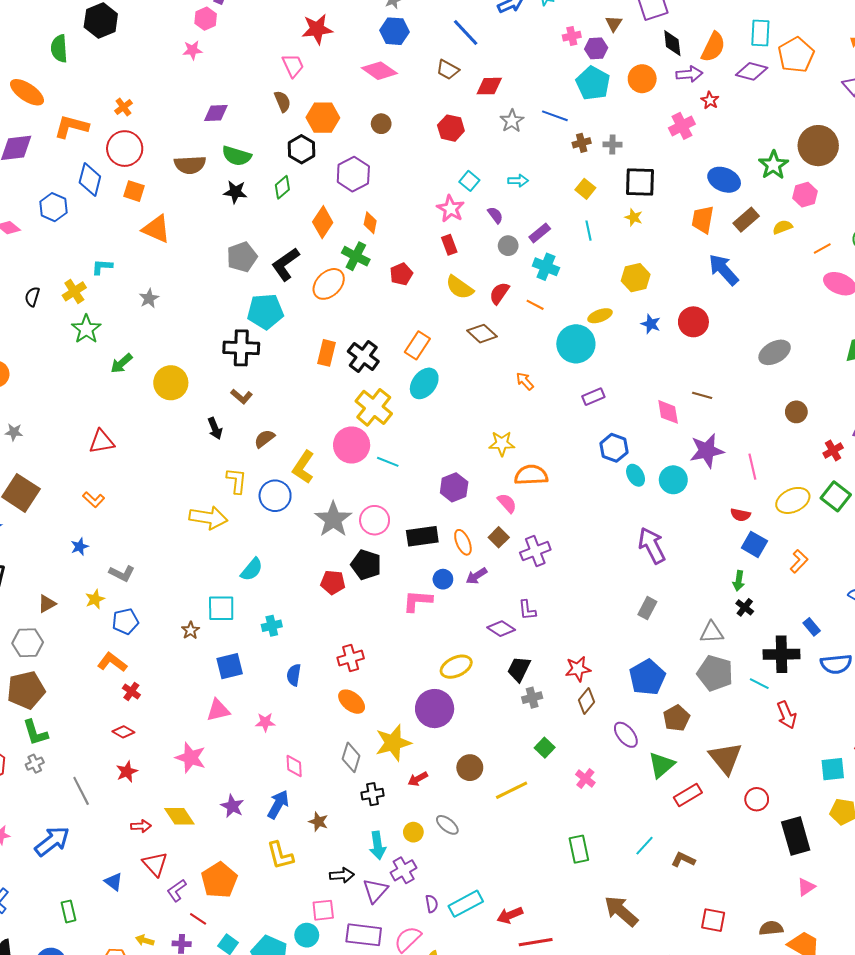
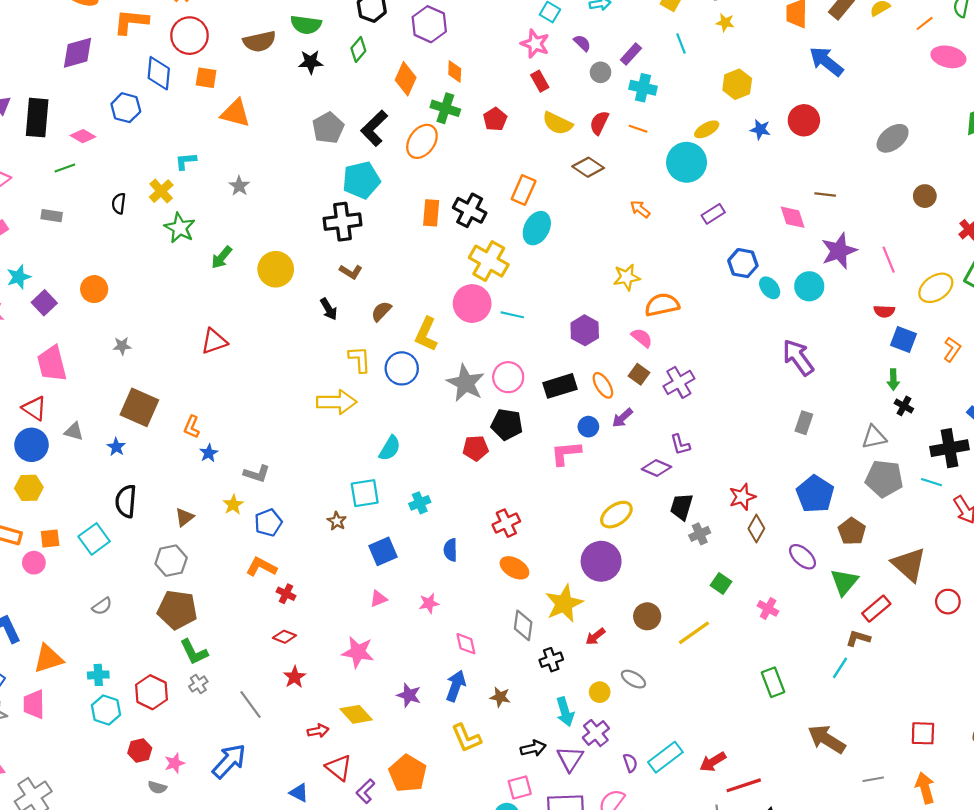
orange L-shape: (94, 500) -> (192, 427), moved, turned 80
brown pentagon: (26, 690) -> (177, 610), turned 30
pink triangle: (218, 710) -> (378, 599), size x0.7
brown L-shape: (683, 860) -> (858, 638), moved

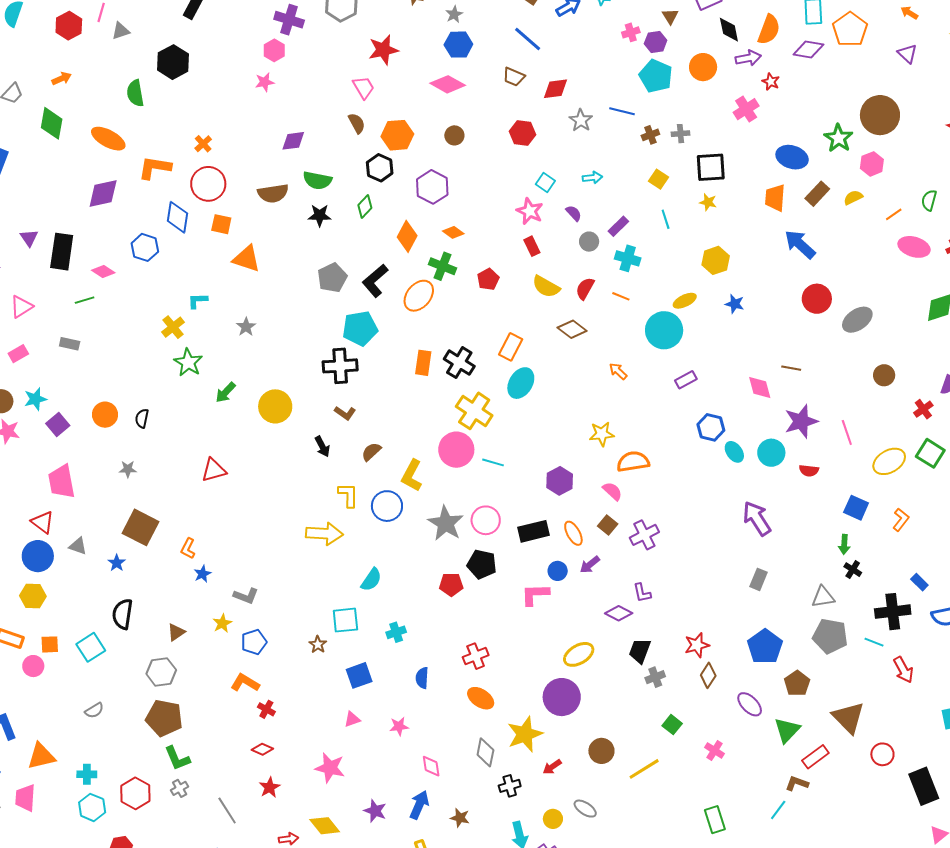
orange diamond: (455, 71) -> (453, 232), turned -60
red circle: (804, 120) -> (817, 299), moved
black semicircle: (119, 203) -> (142, 418), moved
red semicircle: (884, 311) -> (809, 471), moved

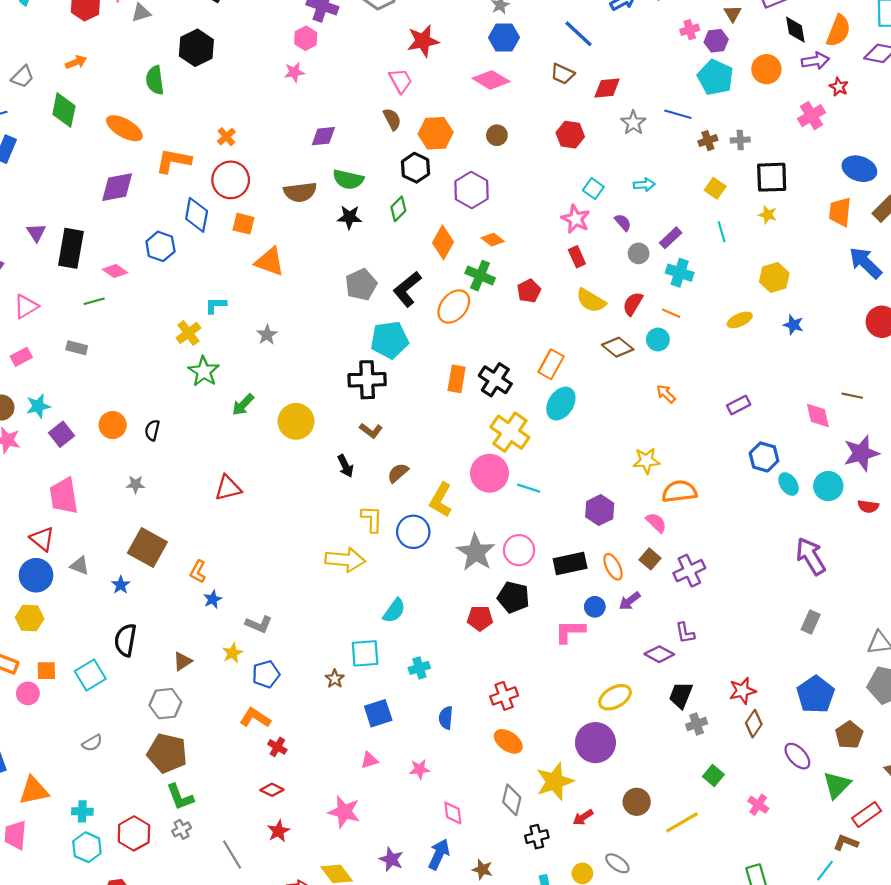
cyan circle: (664, 330) -> (658, 339), moved, size x0.6

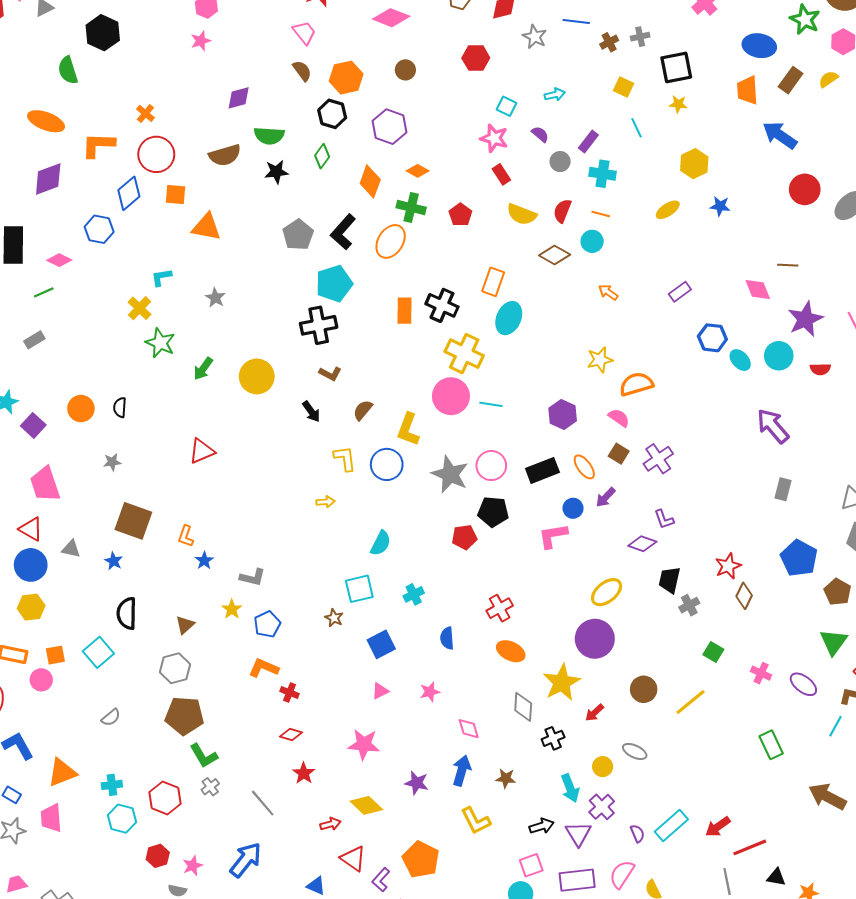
blue diamond: (197, 215) -> (129, 193), turned 48
gray rectangle: (77, 348) -> (34, 340), turned -36
yellow arrow: (345, 560) -> (325, 502), size x0.5
purple ellipse: (797, 756) -> (803, 684), moved

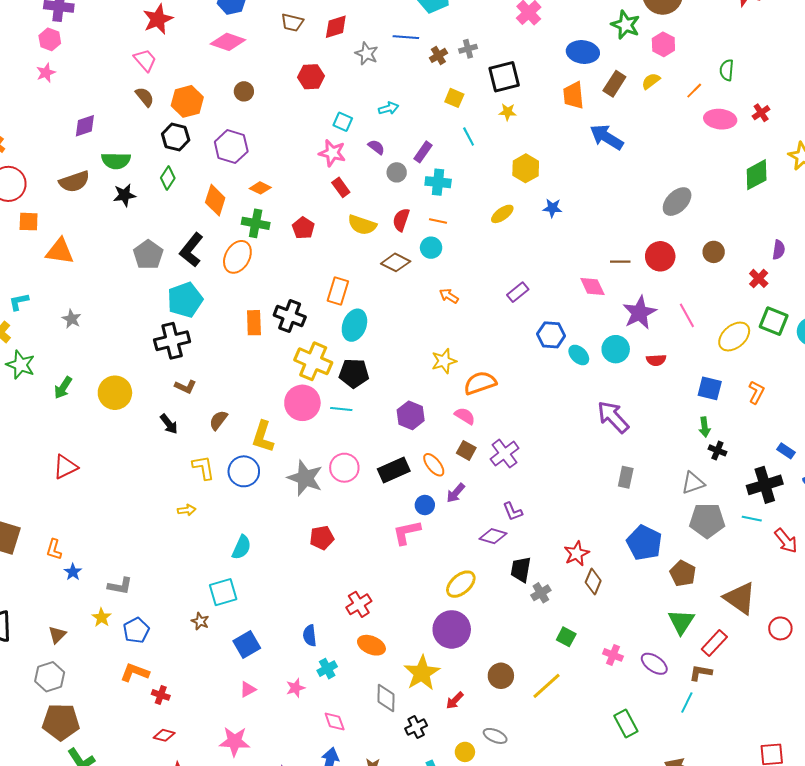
red circle: (805, 189) -> (660, 256), moved
black pentagon: (493, 512) -> (354, 373), moved
cyan cross: (414, 594) -> (327, 669), moved

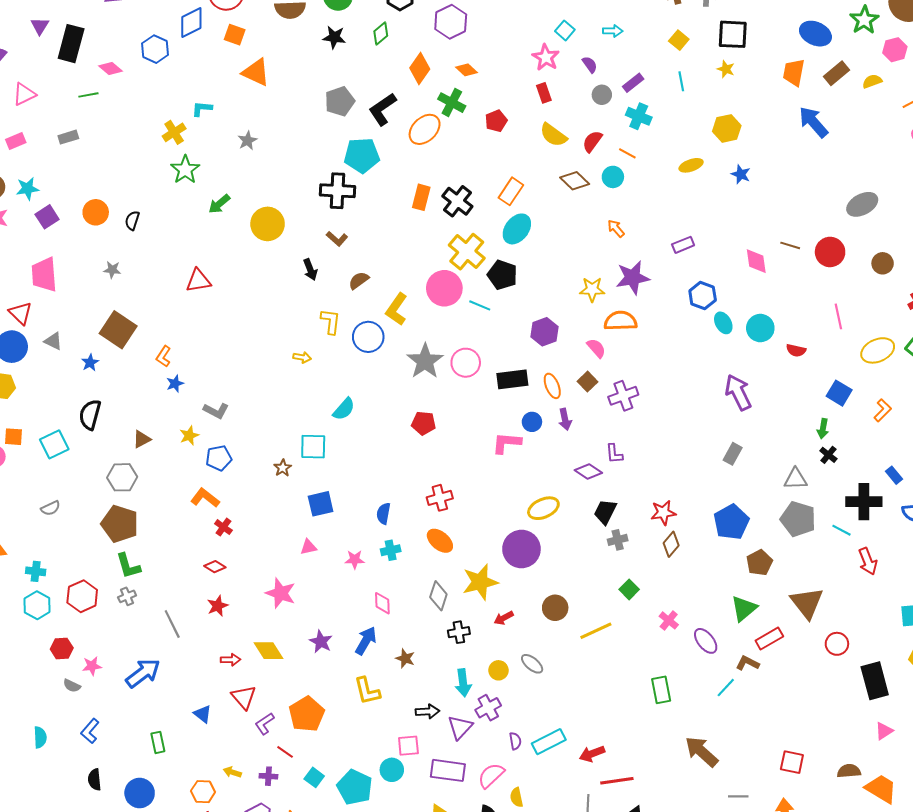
purple star: (639, 313) -> (633, 278), moved
purple arrow: (456, 493) -> (565, 419), turned -70

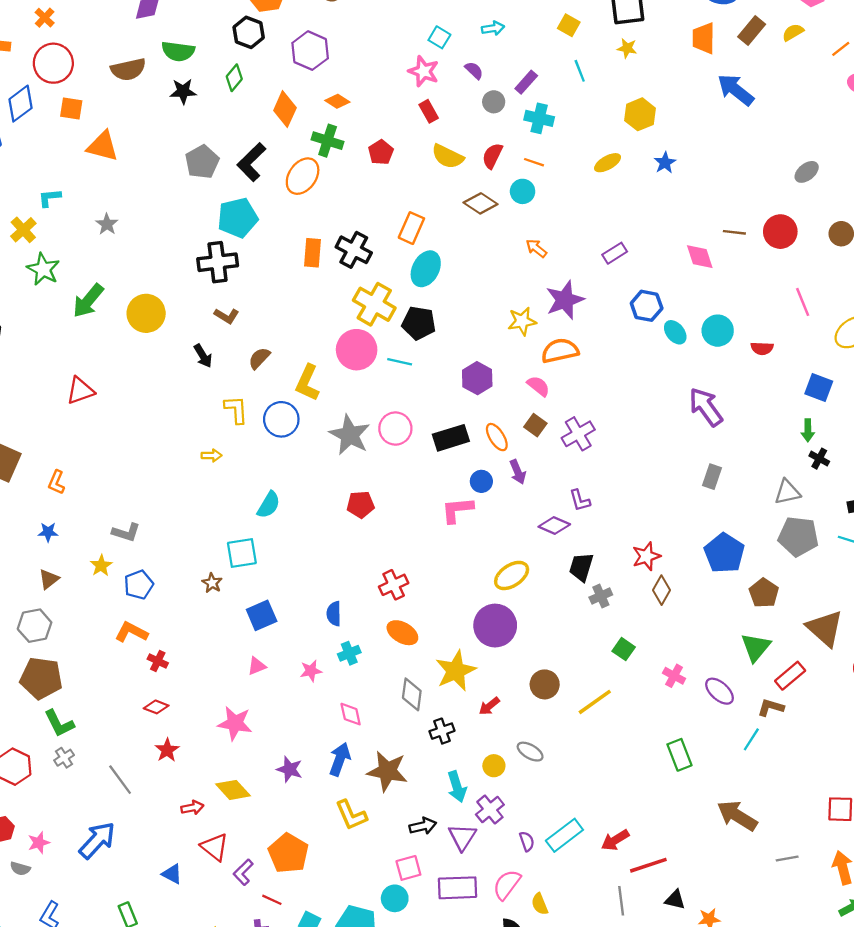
blue star: (741, 174) -> (665, 163), turned 30
green arrow: (219, 204) -> (88, 301), size x1.4
gray ellipse: (862, 204) -> (807, 172), size x0.7
blue star: (175, 384) -> (48, 532), moved, turned 30
brown star: (405, 658) -> (387, 771), size x1.8

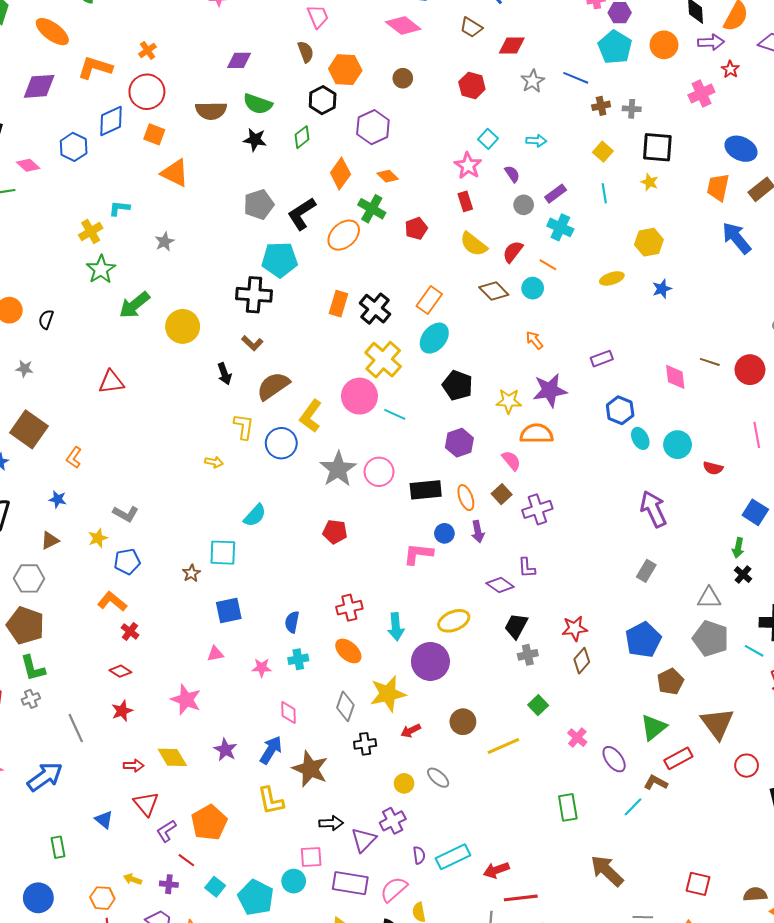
black pentagon: (419, 323) -> (458, 385), moved
brown semicircle: (259, 358) -> (273, 386), size x1.6
cyan arrow: (457, 787) -> (396, 627), moved

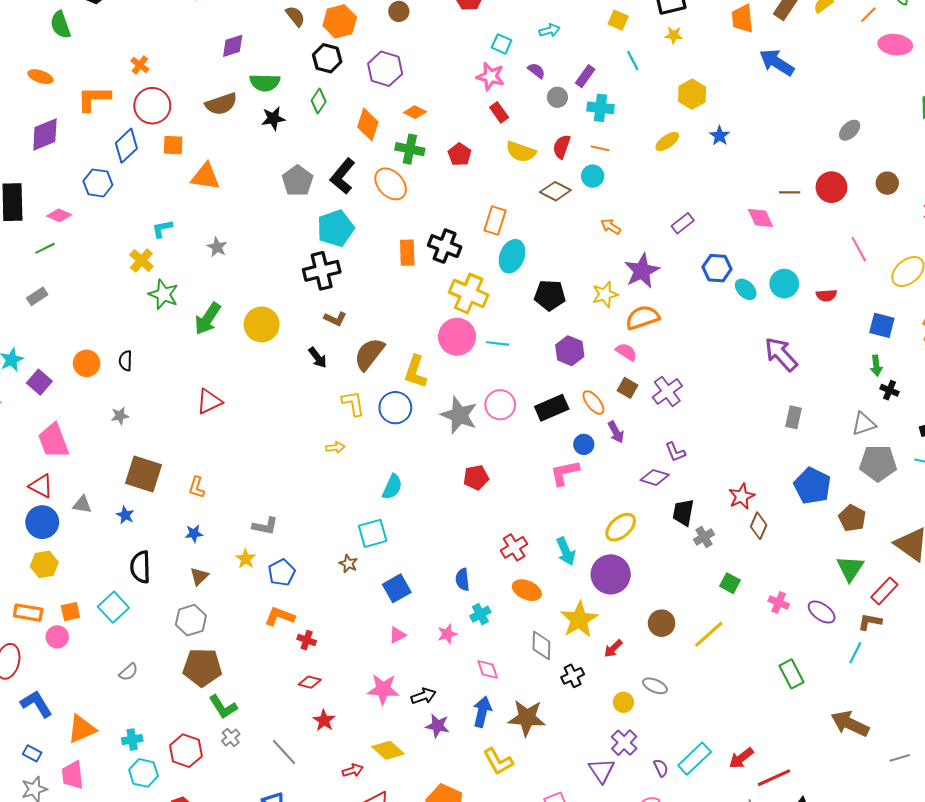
orange ellipse: (52, 32) -> (41, 77), size x0.7
orange ellipse: (344, 235) -> (391, 184), turned -72
black arrow: (331, 823) -> (424, 696), moved

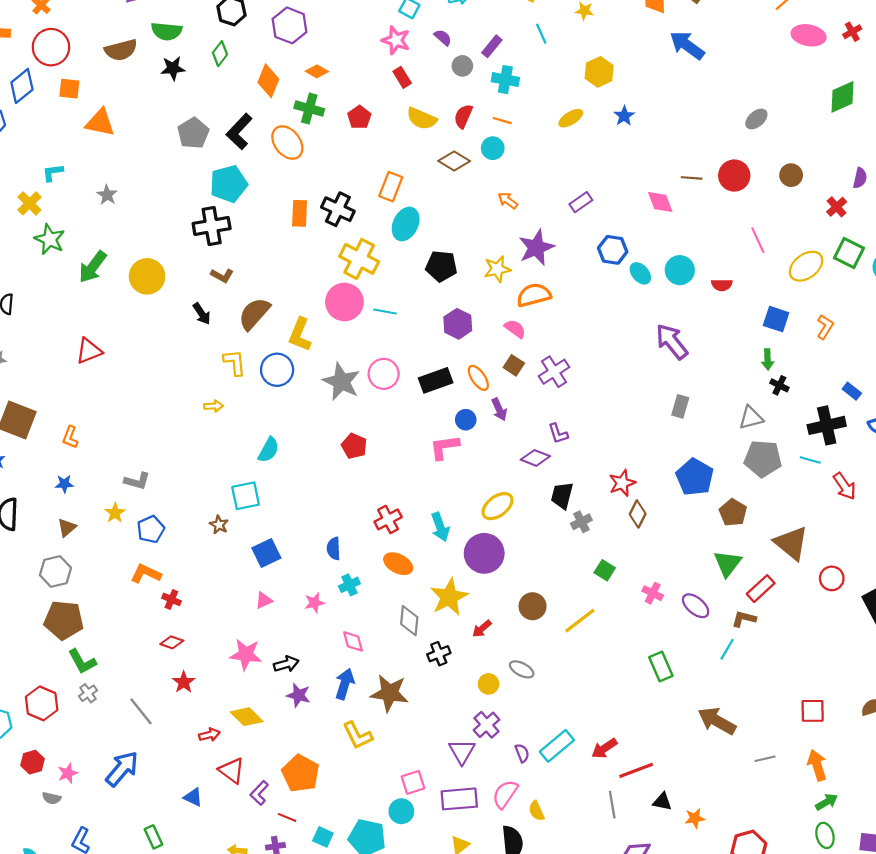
red pentagon: (476, 478) -> (354, 446), turned 30

